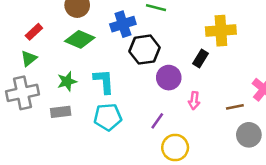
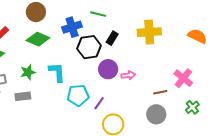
black rectangle: (201, 59) -> (112, 38), moved
pink arrow: (194, 100) -> (128, 75), moved, turned -104
cyan pentagon: (108, 117) -> (78, 95), moved
gray circle: (249, 135) -> (156, 114), moved

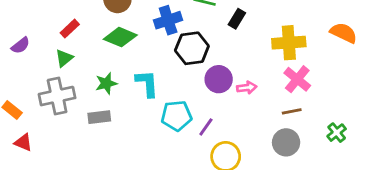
yellow cross: (149, 32) -> (289, 43), moved
black rectangle: (112, 38) -> (237, 19), moved
pink cross: (183, 78) -> (297, 79), moved

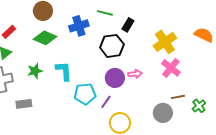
yellow cross: (289, 43) -> (165, 42), turned -30
black hexagon: (192, 48) -> (112, 46), moved
purple circle: (219, 79) -> (115, 78), moved
brown line: (292, 111) -> (178, 97), moved
gray rectangle: (99, 117) -> (24, 104), moved

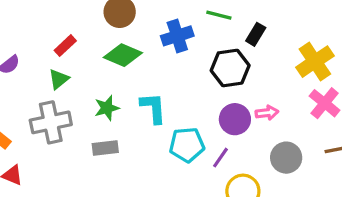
gray rectangle: (24, 104) -> (105, 148), moved
gray circle: (163, 113) -> (286, 158), moved

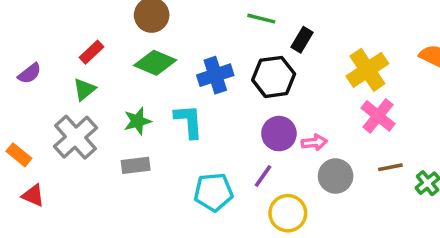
blue cross: (177, 36) -> (215, 75), moved
pink arrow: (267, 113) -> (314, 142), moved
gray cross: (51, 122) -> (76, 137), turned -30
cyan pentagon: (187, 145) -> (214, 192), moved

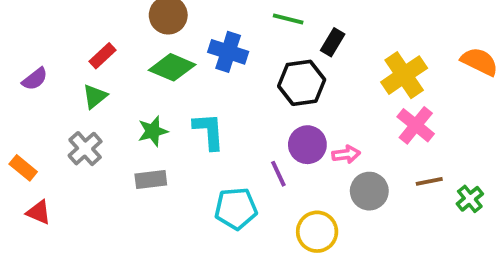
blue cross: (215, 75) -> (228, 52), moved, turned 36
gray cross: (76, 137) -> (85, 149), size x0.7
purple line: (263, 176) -> (278, 174), moved, turned -60

